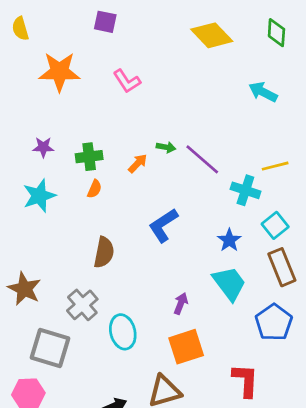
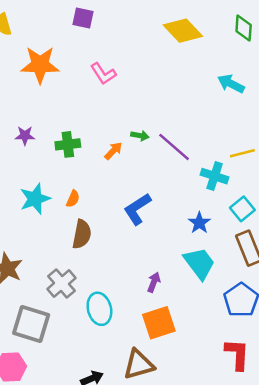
orange semicircle: (94, 189) -> (73, 199), moved
cyan star: (39, 196) -> (35, 199), moved
red L-shape: (245, 380) -> (237, 354), moved

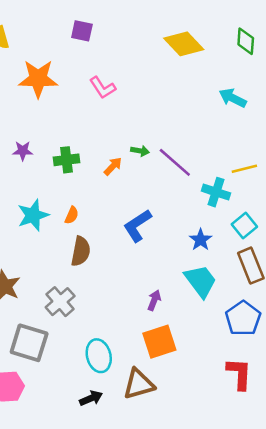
cyan ellipse: (99, 309) -> (99, 356), moved

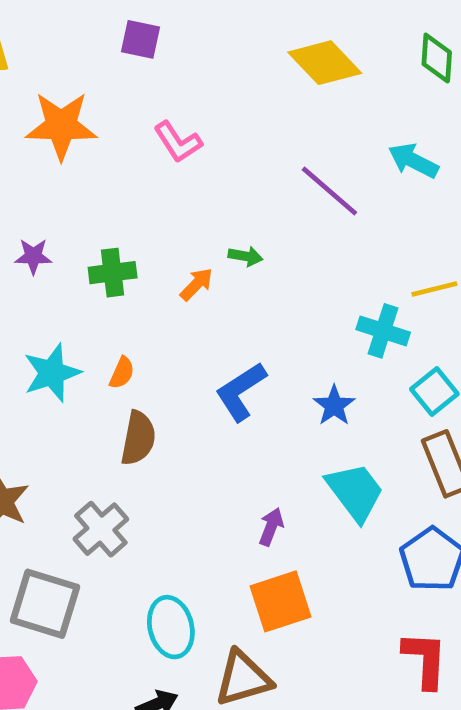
purple line: (175, 162) -> (329, 191), moved
blue star: (201, 240) -> (334, 406), moved

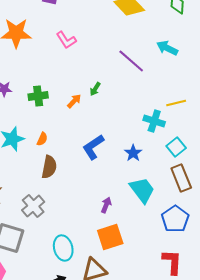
green arrow: (245, 256) -> (95, 89), turned 112

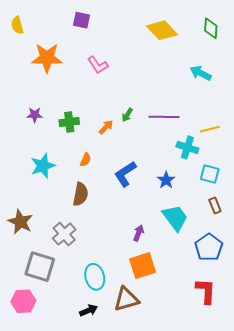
purple line: (131, 61) -> (164, 117), moved, turned -40
orange semicircle: (42, 139) -> (86, 160), moved
cyan square: (176, 147) -> (210, 174), turned -36
brown rectangle: (181, 178) -> (215, 206), size x0.6

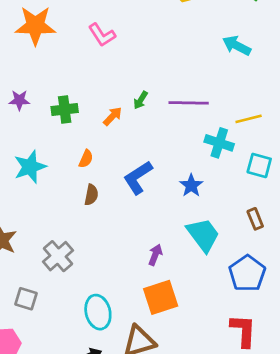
cyan square: (210, 174) -> (259, 165), moved
brown semicircle: (80, 194) -> (91, 195), moved, size x0.7
gray square: (40, 267) -> (26, 299), size x0.6

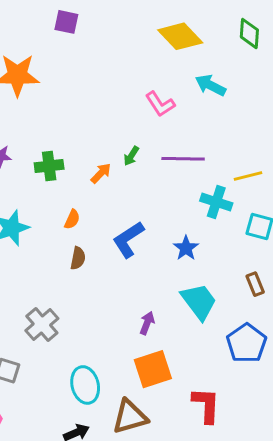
pink L-shape: (102, 35) -> (160, 104), moved
cyan arrow: (237, 46) -> (210, 85), moved
red L-shape: (243, 331) -> (206, 405), moved

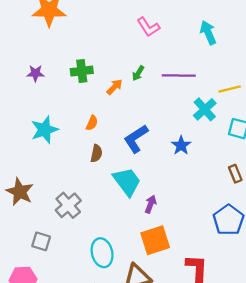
cyan arrow: (210, 85) -> (208, 33), moved, turned 40
pink L-shape: (160, 104) -> (148, 27), moved
green cross: (49, 166) -> (82, 71), moved
cyan cross: (216, 202) -> (205, 109), turned 30
cyan trapezoid: (199, 301) -> (127, 182), moved

